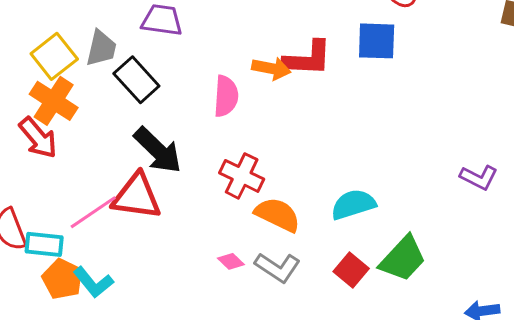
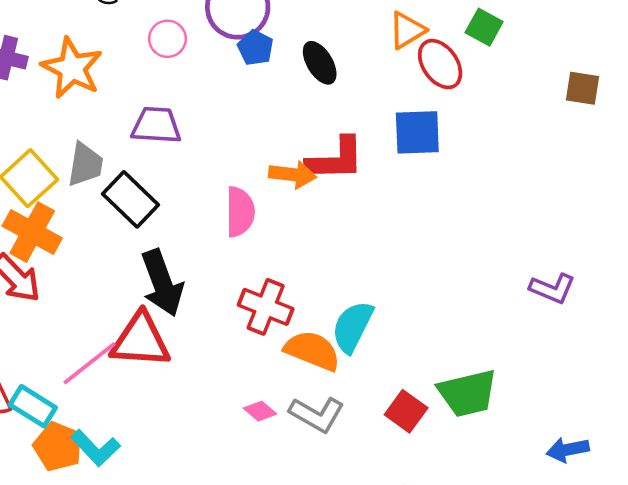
black arrow: (158, 150) -> (162, 283), turned 30
cyan semicircle: (353, 204) -> (353, 327), moved, turned -42
cyan rectangle: (44, 244) -> (33, 406), turned 30
green trapezoid: (403, 259) -> (468, 393), turned 38

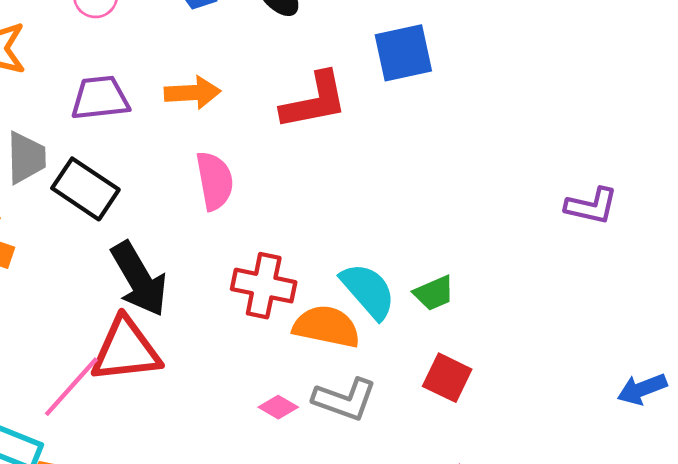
orange arrow: (292, 174) -> (192, 93), moved
cyan semicircle: (353, 327) -> (368, 291), turned 122
green trapezoid: (468, 393) -> (434, 293), moved, size x0.6

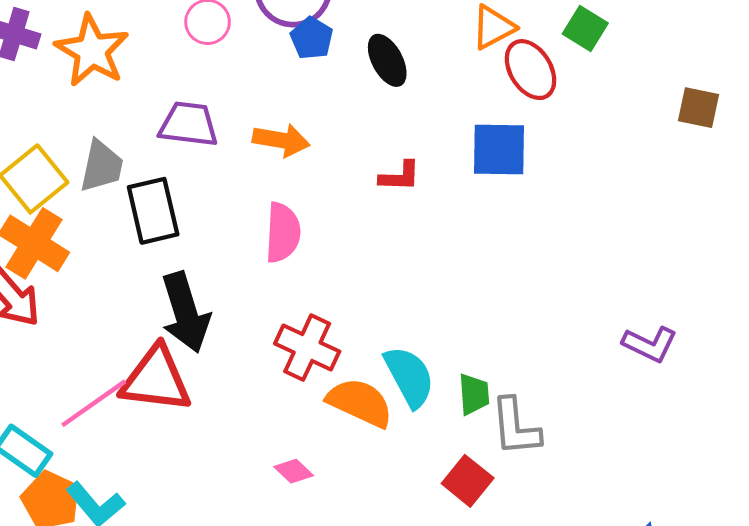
red L-shape: (314, 101) -> (400, 176), size x0.6
black rectangle: (85, 189) -> (153, 211), turned 30
green trapezoid: (434, 293) -> (474, 394), turned -84
gray L-shape: (345, 399) -> (515, 427), moved, turned 52

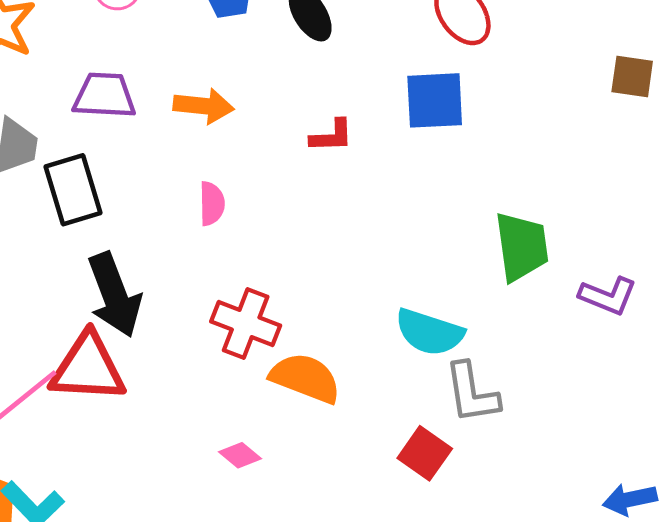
brown square: (699, 108) -> (632, 77), moved
pink semicircle: (283, 233) -> (212, 204), size x0.7
cyan semicircle: (409, 377) -> (429, 332), moved, turned 140
green trapezoid: (474, 394) -> (522, 247), moved, size x1.6

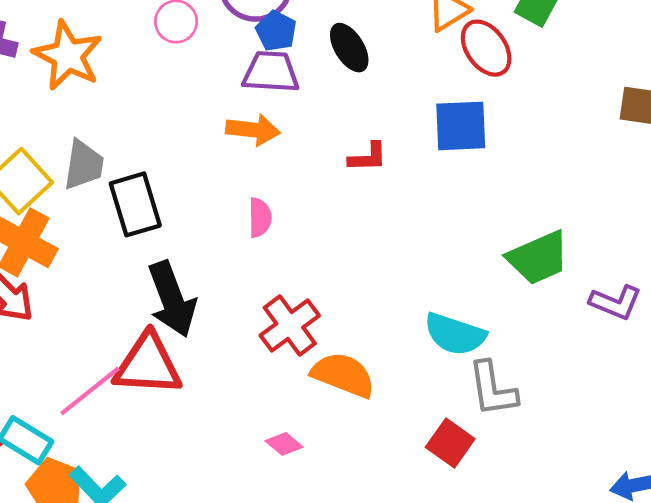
purple trapezoid: (104, 96) -> (271, 72), moved
green trapezoid: (522, 247) -> (538, 258), turned 74
red cross: (246, 323) -> (290, 326), turned 32

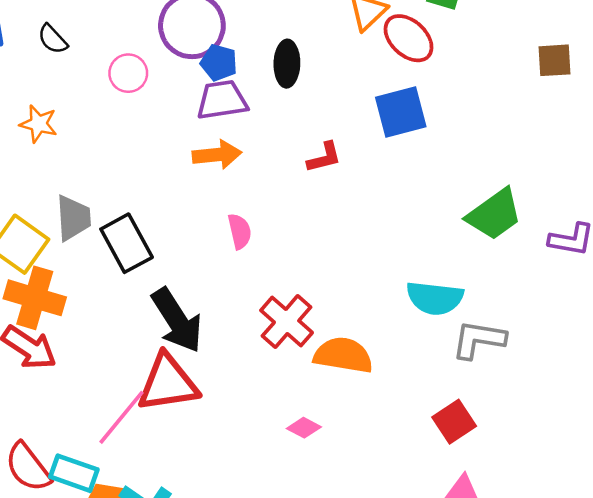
black ellipse: (349, 48) -> (287, 64), turned 45
orange star: (68, 56) -> (39, 124), size x0.6
gray L-shape: (493, 389) -> (479, 340), turned 120
red square: (450, 443) -> (454, 422), moved, turned 33

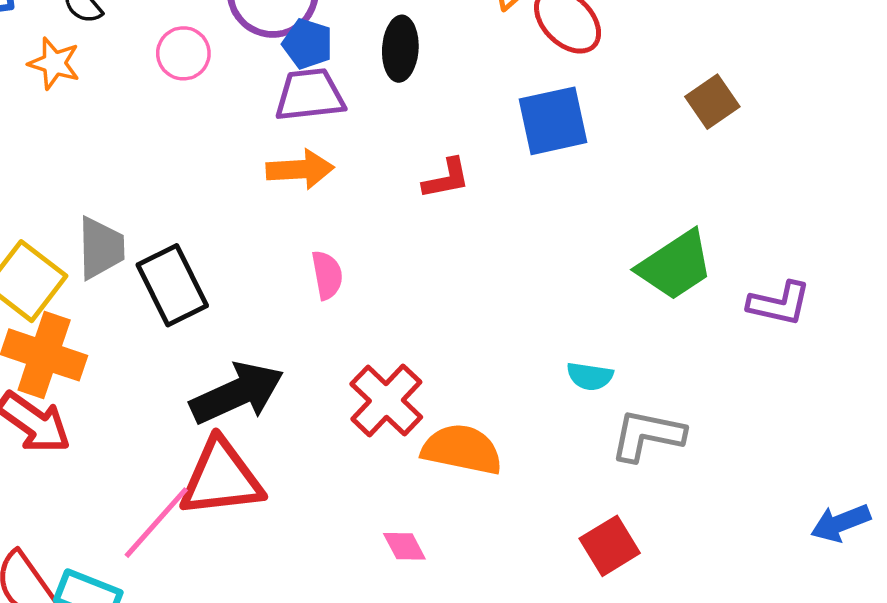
brown square: (554, 60) -> (712, 102), moved, turned -33
orange star: (39, 124) -> (54, 63), moved
cyan semicircle: (435, 298) -> (590, 376), size x0.6
black arrow: (177, 320) -> (237, 393), turned -84
pink diamond: (304, 428) -> (404, 546), turned 32

